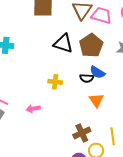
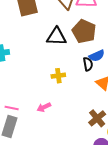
blue semicircle: (97, 72) -> (97, 56), turned -42
black semicircle: (87, 78) -> (88, 64), turned -88

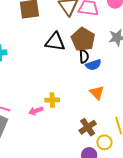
black semicircle: (88, 64) -> (84, 56), moved
yellow cross: (58, 76) -> (52, 100), moved

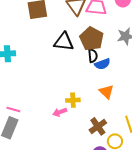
yellow cross: (52, 100) -> (73, 100), moved
pink arrow: (36, 111) -> (60, 112), moved

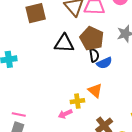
orange triangle: (106, 92) -> (95, 91), moved

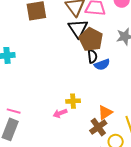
black triangle: (64, 43) -> (78, 28), moved, turned 50
orange triangle: (95, 91) -> (105, 112), moved, turned 42

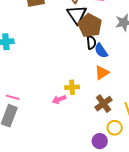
blue semicircle: (102, 65) -> (101, 51), turned 77
orange triangle: (105, 112) -> (102, 73), moved
brown cross: (98, 127) -> (104, 104), moved

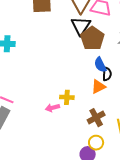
black semicircle: (91, 42) -> (107, 74), moved
yellow circle: (115, 128) -> (96, 143), moved

